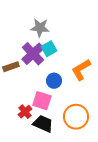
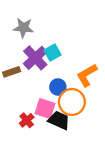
gray star: (40, 28) -> (23, 28), moved
orange circle: (76, 117) -> (72, 102), moved
black trapezoid: (43, 124) -> (59, 120), moved

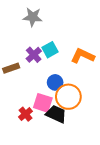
gray star: (23, 28) -> (33, 17), moved
purple cross: (35, 58) -> (34, 55), size x0.7
orange L-shape: (87, 75) -> (83, 56), moved, turned 55

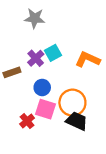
blue circle: (55, 82) -> (42, 87), moved
black trapezoid: (56, 114) -> (77, 121), moved

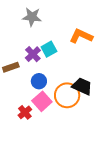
orange L-shape: (88, 59) -> (81, 36), moved
pink square: (45, 109) -> (42, 101), turned 30
black trapezoid: (77, 121) -> (82, 86), moved

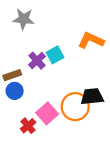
gray star: (32, 17) -> (24, 19), moved
blue circle: (39, 81) -> (15, 91), moved
black trapezoid: (82, 86) -> (92, 97), turned -30

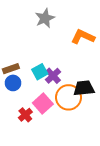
gray star: (24, 19) -> (45, 18), moved, turned -30
cyan square: (55, 55) -> (40, 72), moved
purple cross: (37, 61) -> (53, 76), moved

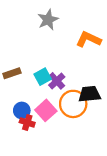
blue circle: (13, 83) -> (22, 110), moved
red cross: (25, 115) -> (27, 123), turned -32

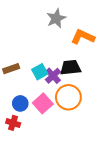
gray star: (48, 20) -> (56, 18), moved
black trapezoid: (90, 94) -> (70, 68), moved
red cross: (27, 123) -> (13, 123), moved

